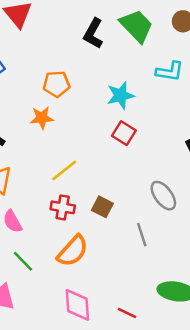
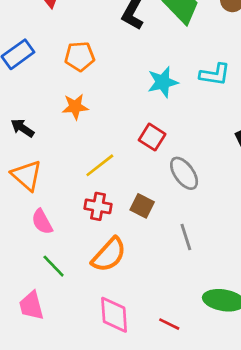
cyan L-shape: (170, 71) -> (215, 74), moved
orange pentagon: (56, 84) -> (80, 56), moved
red square: (124, 133) -> (152, 137), moved
gray ellipse: (163, 196) -> (184, 173), moved

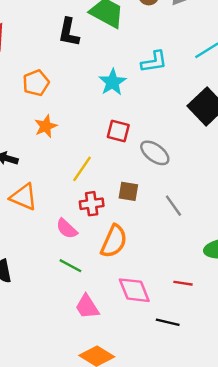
pink semicircle: (42, 222) -> (67, 229), moved
pink trapezoid: (31, 306) -> (87, 307), moved

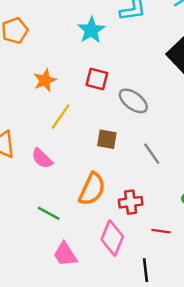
orange star: (46, 126) -> (45, 80), moved
red cross: (92, 204) -> (131, 202), moved
pink semicircle: (67, 229) -> (42, 158), moved
pink diamond: (134, 290) -> (112, 238), turned 44
black line: (168, 322) -> (146, 270), turned 70

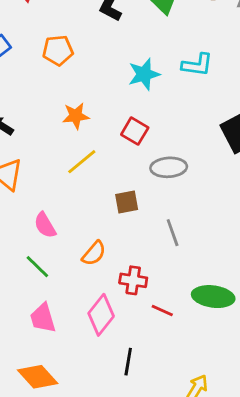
gray ellipse: (133, 101) -> (169, 167), turned -56
brown square: (107, 139) -> (127, 202), turned -36
pink semicircle: (42, 158) -> (45, 225), moved
orange semicircle: (92, 189) -> (94, 253), size x0.7
red line: (161, 231) -> (162, 310), moved

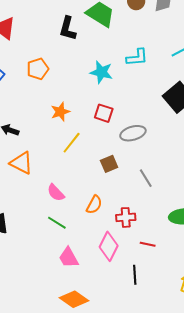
cyan star: (144, 74) -> (101, 72), turned -30
red line: (162, 310) -> (148, 244), moved

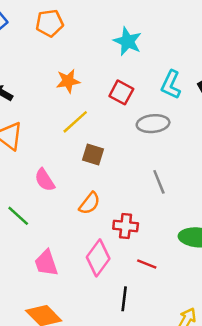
cyan L-shape: (137, 57) -> (171, 85), moved, turned 110
brown square: (109, 164) -> (93, 155), moved, turned 30
green line: (57, 223) -> (18, 216), moved

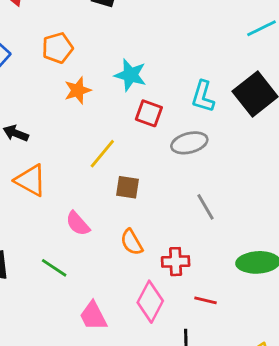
cyan star: (128, 41) -> (130, 75), moved
orange star: (68, 81) -> (78, 90), moved
orange semicircle: (89, 203) -> (132, 242), turned 120

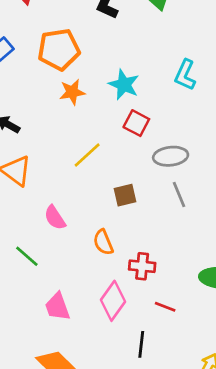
orange pentagon: (57, 48) -> (59, 49), size x1.4
cyan L-shape: (203, 97) -> (185, 75), moved
brown square: (127, 187) -> (125, 195), moved, turned -30
gray line: (205, 207) -> (179, 194), moved

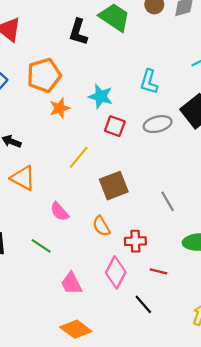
gray ellipse: (171, 156) -> (158, 124), moved
gray line: (179, 194) -> (168, 201), moved
brown square: (125, 195) -> (114, 186), size x1.5
black line: (141, 344) -> (143, 304), turned -40

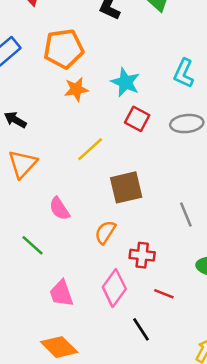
orange triangle: (23, 178) -> (23, 164), turned 36
orange semicircle: (101, 226) -> (105, 232), turned 55

